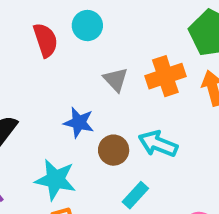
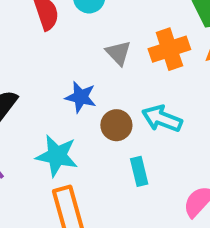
cyan rectangle: (135, 195) -> (139, 171), turned -56

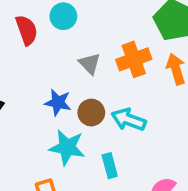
brown circle: (116, 125) -> (91, 113), moved
cyan star: (57, 156) -> (67, 147), moved

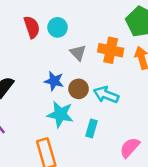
cyan circle: (63, 16) -> (58, 27), moved
orange cross: (134, 59) -> (111, 50), turned 30
cyan rectangle: (110, 166) -> (91, 128), turned 30

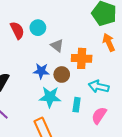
orange cross: (111, 50) -> (82, 58), moved
cyan arrow: (106, 95) -> (99, 87), moved
pink semicircle: (130, 148) -> (99, 115), moved

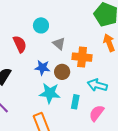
red semicircle: (17, 30) -> (20, 44), moved

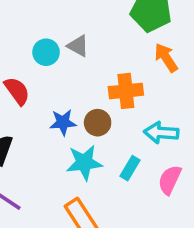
gray triangle: (59, 44) -> (78, 46), moved
cyan rectangle: (75, 102) -> (130, 168), turned 32

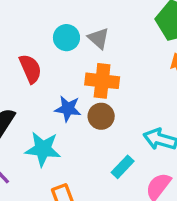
orange cross: (126, 91) -> (102, 81), moved
cyan star: (84, 163) -> (43, 149), moved

